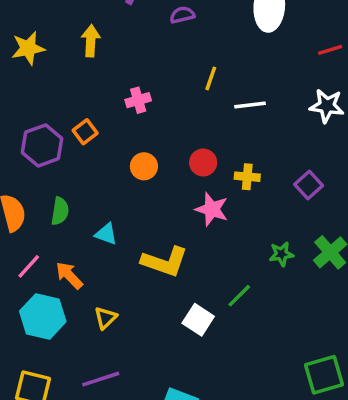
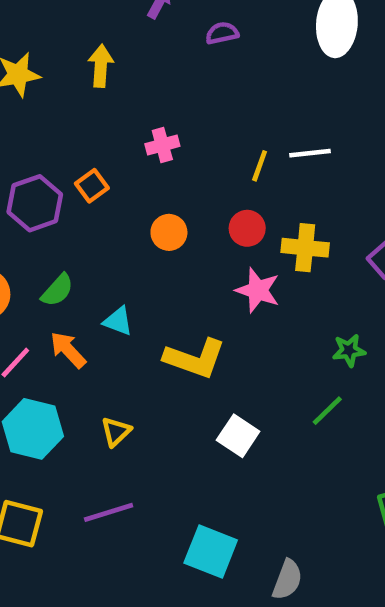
yellow line: (211, 78) -> (260, 166), moved
yellow cross: (247, 177) -> (305, 248), size x1.4
green semicircle: (60, 211) -> (57, 290), turned 32
orange arrow: (69, 275) -> (68, 350), moved
green line: (239, 296) -> (327, 411), moved

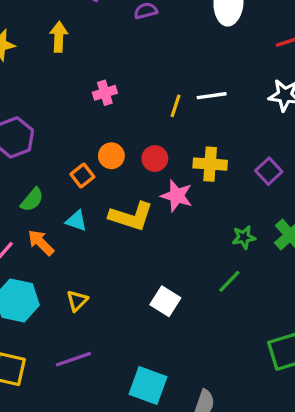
orange square: (92, 186) -> (82, 176), moved
red circle: (247, 228) -> (155, 159), moved
yellow L-shape: (195, 358) -> (131, 216), moved

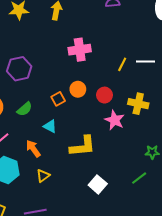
pink cross: (105, 93) -> (80, 50), size x1.5
yellow L-shape: (131, 216) -> (83, 146), moved, turned -32
orange arrow: (41, 243) -> (33, 149), moved

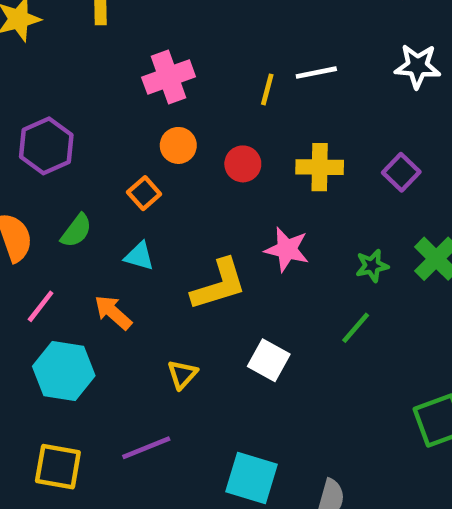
orange circle: (78, 89) -> (178, 145), moved
pink star: (115, 120) -> (287, 249), moved
yellow triangle: (43, 176) -> (182, 374), moved

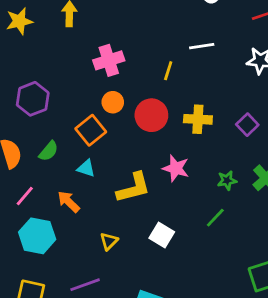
white line: (316, 73) -> (202, 46), moved
red circle: (243, 164) -> (151, 115), size x1.5
orange square: (144, 193) -> (91, 130), size x1.5

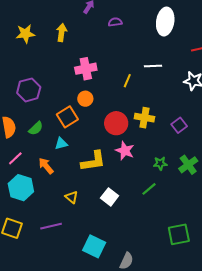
red circle: (151, 115) -> (116, 123), moved
cyan triangle: (86, 168) -> (61, 144), turned -40
yellow triangle: (109, 241) -> (72, 197), turned -40

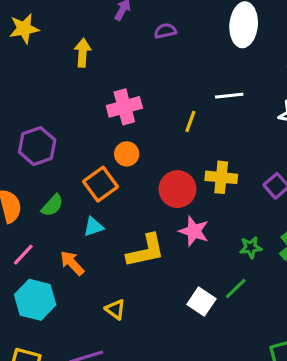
yellow star: (25, 34) -> (24, 29), moved
white square: (110, 197) -> (201, 302), moved

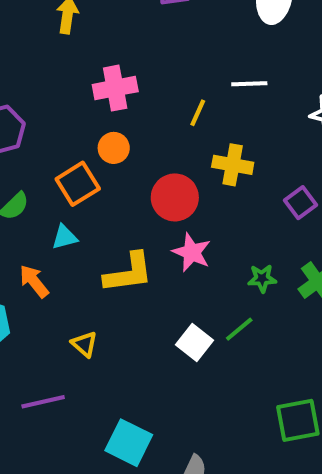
yellow cross: (221, 177) -> (233, 165), moved

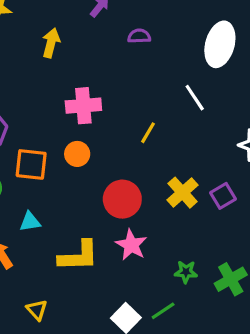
white line: (249, 84) -> (195, 98), moved, turned 52
yellow cross: (233, 165) -> (182, 193), moved, turned 32
orange square: (78, 184) -> (31, 164), moved, turned 32
purple square: (300, 203) -> (223, 196), moved

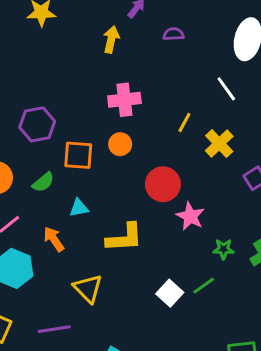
yellow arrow: (51, 43) -> (111, 40), moved
yellow cross: (182, 193) -> (219, 144), moved
pink star: (131, 245) -> (190, 216), moved
yellow triangle: (37, 310) -> (88, 288), size x1.5

